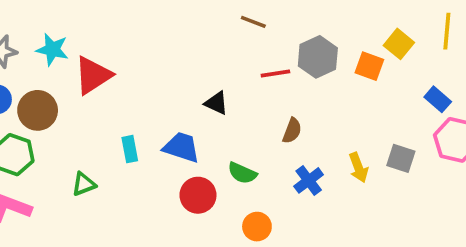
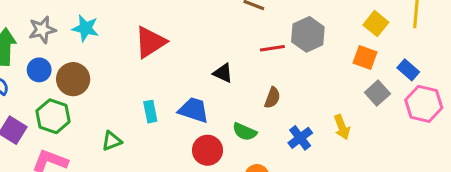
orange square: (369, 66) -> (365, 58), moved
red triangle: (93, 75) -> (150, 42), moved
brown semicircle: (292, 131) -> (272, 98), moved
gray square: (401, 158) -> (377, 93), moved, turned 30

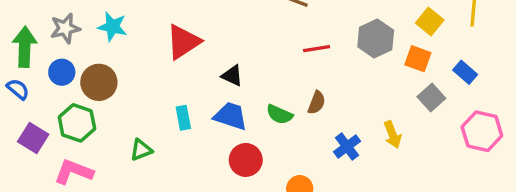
gray hexagon: (308, 34) -> (376, 38), moved
black triangle: (223, 73) -> (232, 76), moved
pink hexagon: (424, 104) -> (482, 131), moved
green semicircle: (245, 132) -> (279, 114), moved

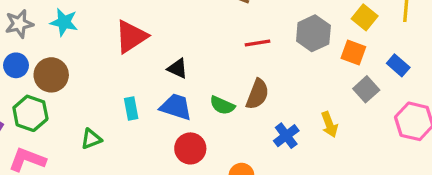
brown semicircle: (317, 103) -> (257, 94), size x1.4

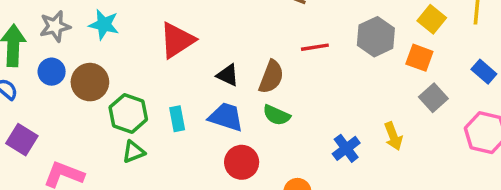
blue rectangle: (398, 65) -> (484, 72), moved
brown semicircle: (257, 94) -> (271, 77), moved
green hexagon: (30, 113) -> (128, 113), moved

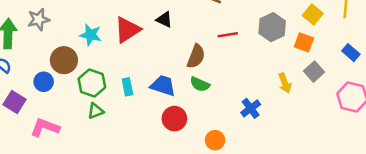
cyan star: (104, 25) -> (91, 35), moved
blue circle: (52, 72) -> (44, 82), moved
black triangle: (228, 75) -> (164, 20), moved
yellow arrow: (393, 136) -> (285, 83), moved

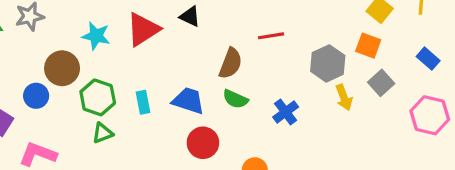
gray hexagon: (272, 27) -> (328, 63), moved
blue cross: (251, 108) -> (286, 112), moved

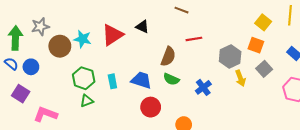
brown circle: (62, 68) -> (60, 46), moved
blue circle: (36, 96) -> (31, 67), moved

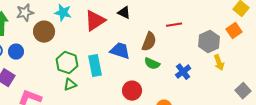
cyan star: (83, 39) -> (63, 13), moved
orange square: (256, 45) -> (234, 31), turned 35
gray square: (264, 69) -> (243, 91), moved
blue trapezoid: (141, 80) -> (120, 51), moved
cyan rectangle: (112, 81) -> (95, 66), size x1.5

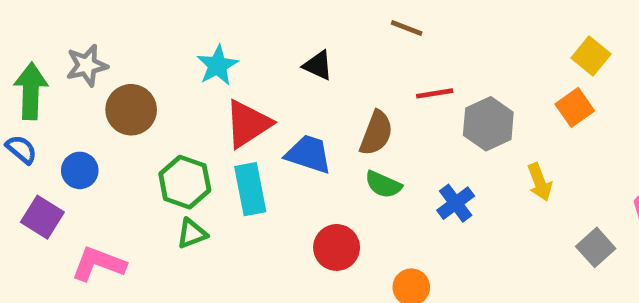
cyan star: (63, 13) -> (218, 65), moved, turned 30
red triangle: (95, 21) -> (248, 124), moved
gray hexagon: (209, 42) -> (488, 124), moved
blue circle: (16, 52) -> (80, 170), moved

